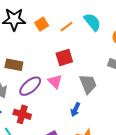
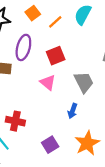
cyan semicircle: (92, 22) -> (83, 15), turned -108
orange square: (42, 24) -> (33, 13), moved
purple ellipse: (30, 86) -> (23, 47), moved, turned -30

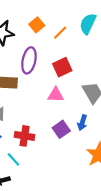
pink triangle: (48, 82) -> (56, 95), turned -35
purple square: (50, 145) -> (61, 129), moved

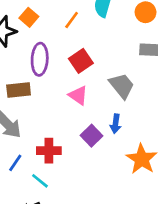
orange square: (37, 25) -> (29, 17), moved
pink triangle: (56, 95) -> (78, 95), turned 42

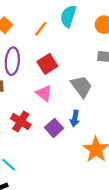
red cross: (49, 151) -> (21, 122), moved, turned 30

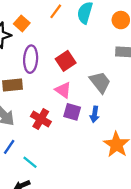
orange line: (41, 29) -> (56, 11), moved
purple square: (54, 128) -> (72, 112), moved, turned -30

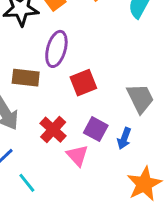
red square: (66, 61) -> (83, 83), moved
pink triangle: (63, 90) -> (77, 155), moved

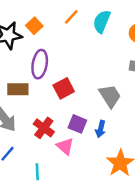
cyan line: (27, 183) -> (37, 172), moved, turned 42

